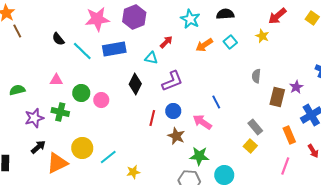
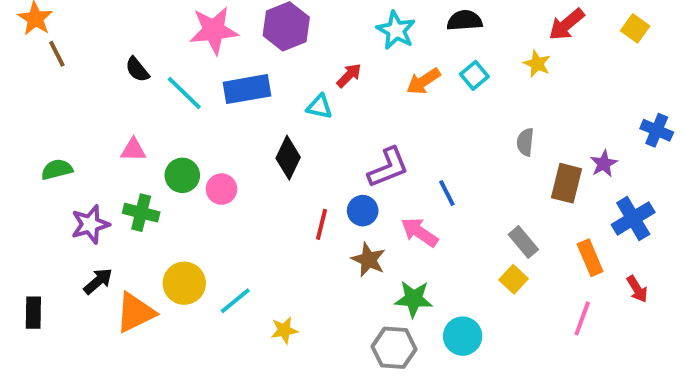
purple L-shape: (172, 81) -> (388, 168), moved

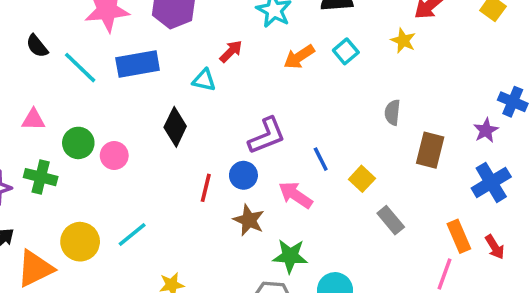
purple star: (604, 164) -> (486, 130), moved
gray rectangle: (523, 242) -> (391, 220), moved
orange rectangle: (590, 258) -> (459, 236), moved
yellow square: (514, 279) -> (362, 179), moved
cyan line: (235, 301) -> (132, 235), moved

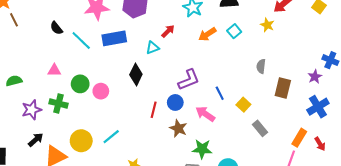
cyan triangle: (204, 80) -> (153, 48), turned -32
orange rectangle: (459, 236) -> (299, 138), turned 54

